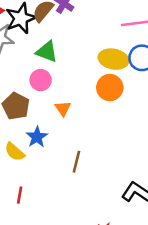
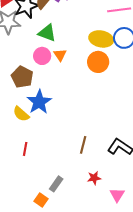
orange triangle: (63, 109) -> (60, 55), moved
blue star: (37, 137) -> (39, 102), size x1.4
brown line: (76, 162) -> (83, 145), moved

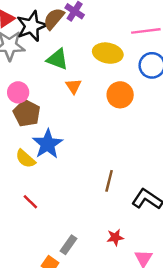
yellow ellipse: (101, 39) -> (108, 53), moved
pink circle: (42, 56) -> (18, 92), moved
brown line: (83, 145) -> (109, 181), moved
red line: (25, 149) -> (30, 202), turned -56

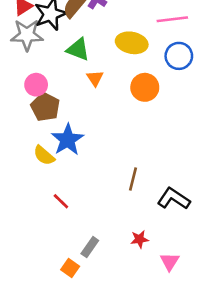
red line: (30, 202) -> (61, 201), moved

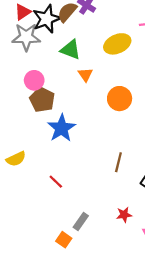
yellow ellipse: (132, 43) -> (117, 44), turned -35
orange circle: (145, 87) -> (120, 99), moved
yellow semicircle: (44, 155) -> (16, 159), moved, turned -66

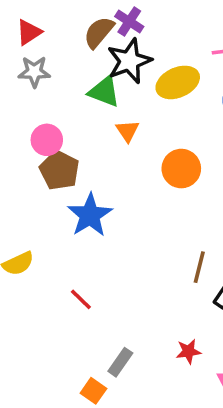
black star: (47, 19) -> (129, 61), moved
gray star: (26, 37) -> (34, 72), size x0.7
brown line: (118, 162) -> (199, 267), moved

